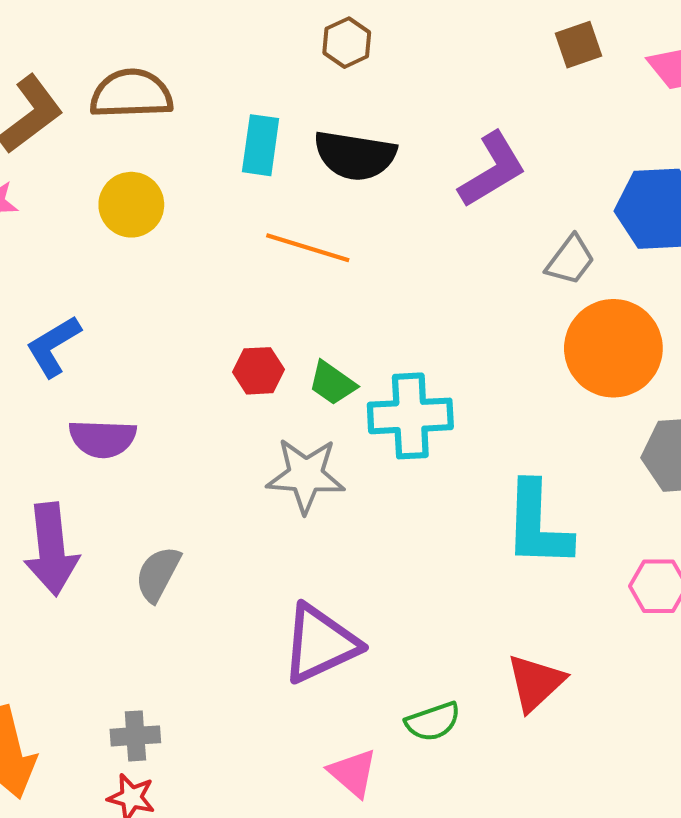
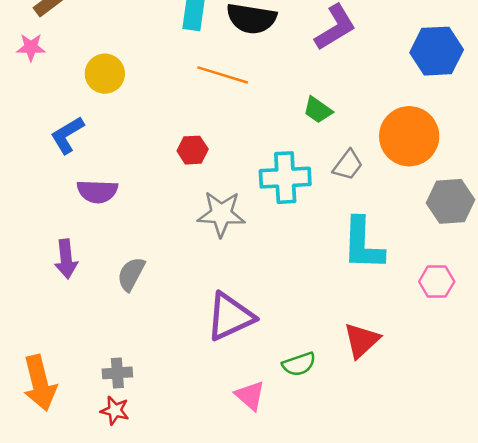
yellow circle: (131, 205) -> (105, 74), moved
gray trapezoid: (570, 260) -> (348, 165), moved
green trapezoid: (332, 383) -> (318, 110), moved
purple arrow: (51, 549) -> (66, 259), size x0.7

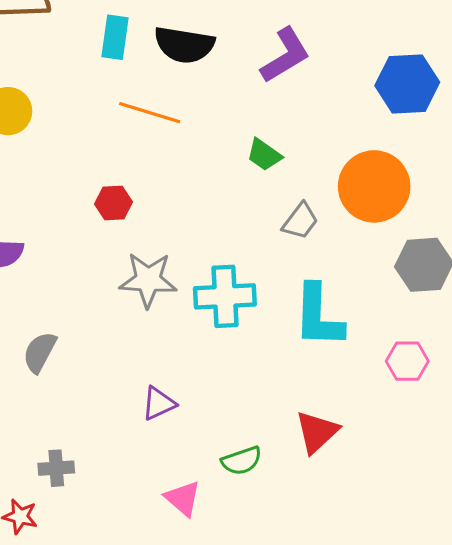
cyan cross: (285, 178) -> (225, 296), moved
purple triangle: (230, 317) -> (159, 403), size x0.6
gray cross: (117, 373) -> (56, 468), moved

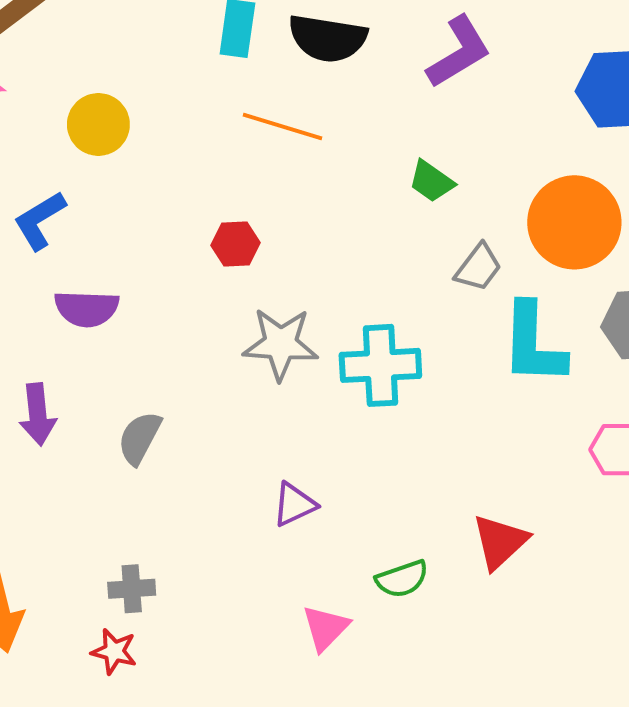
cyan L-shape: (318, 316) -> (533, 344), moved
gray cross: (56, 468) -> (132, 589), moved
pink triangle: (183, 498) -> (326, 628), turned 33

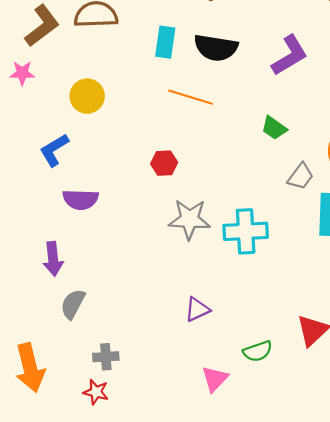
gray semicircle: (140, 438) -> (73, 304), moved

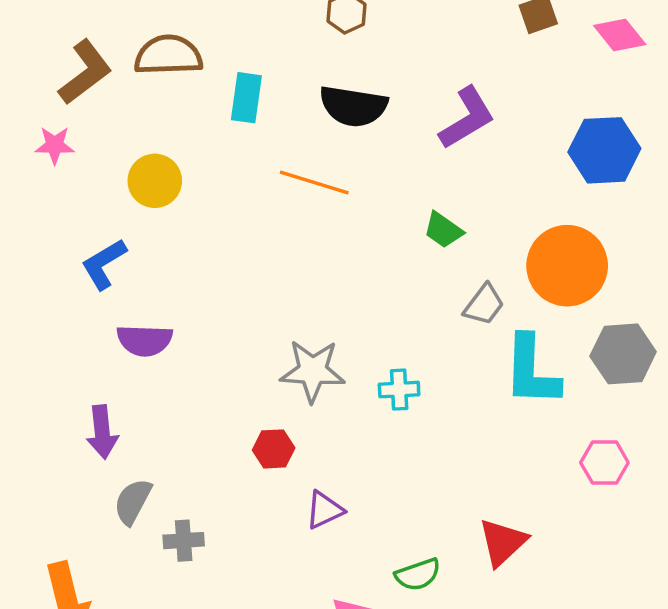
cyan rectangle: (165, 42) -> (246, 98), moved
red hexagon: (164, 163) -> (274, 449), moved
cyan cross: (246, 231) -> (399, 390), size x0.6
gray cross: (106, 357) -> (184, 541), moved

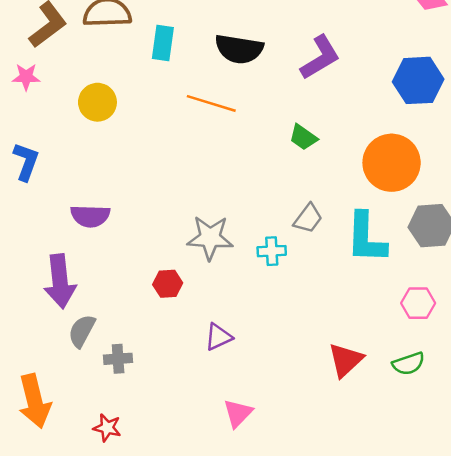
blue L-shape: (104, 264) -> (26, 162), moved, turned 141
gray trapezoid: (484, 305) -> (308, 218), moved
purple arrow: (102, 432) -> (60, 281), size x1.4
red hexagon: (274, 449) -> (168, 284), moved
green semicircle: (418, 575) -> (408, 364), moved

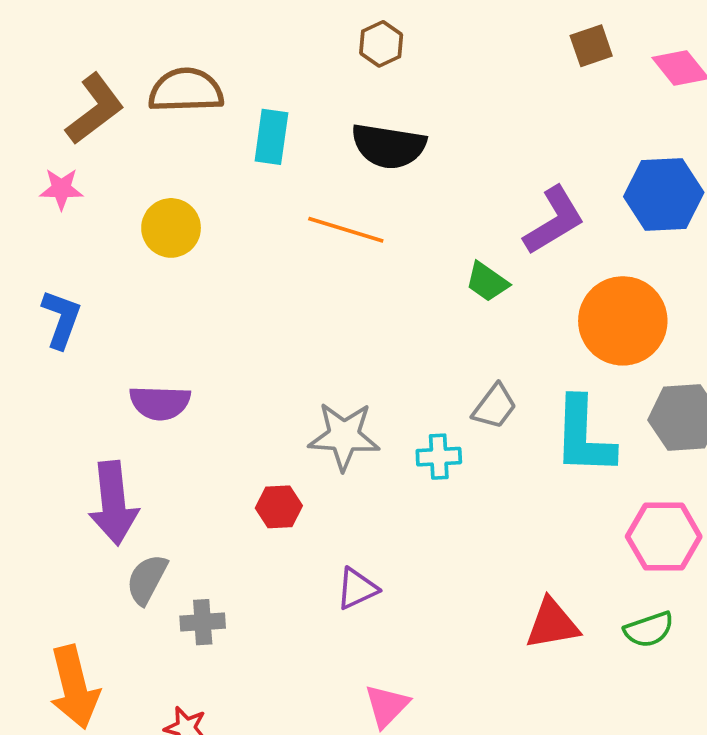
purple L-shape: (320, 57) -> (554, 220), moved
pink hexagon: (418, 303) -> (664, 537), size x1.4
red triangle: (346, 360) -> (552, 624), turned 33

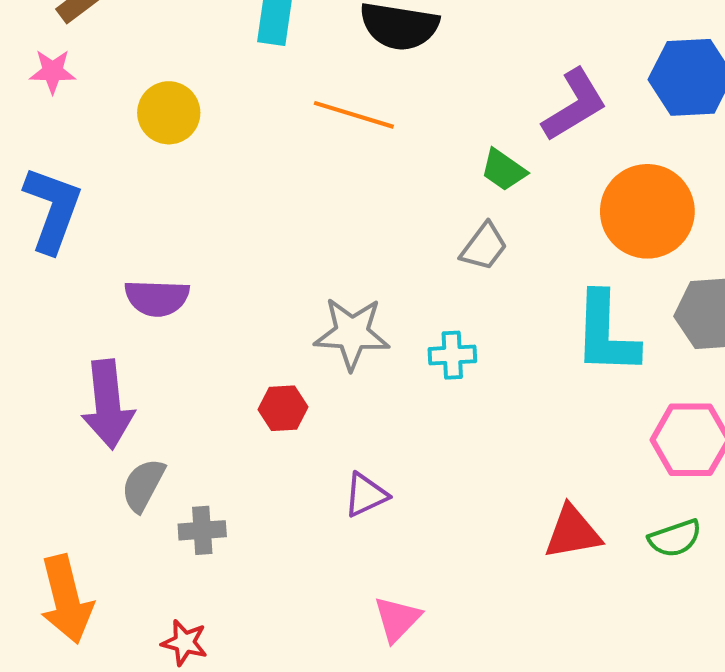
blue L-shape: (61, 319) -> (53, 209), size x1.4
gray trapezoid: (495, 406) -> (484, 247), moved

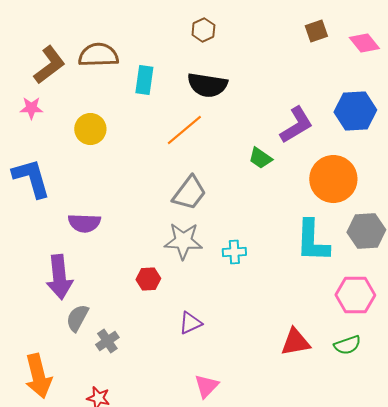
orange line: (354, 115) -> (184, 130), turned -57
blue L-shape: (53, 209) -> (31, 178), turned -36
gray trapezoid: (484, 247) -> (189, 193), moved, size x1.4
gray cross: (202, 530) -> (107, 341), turned -30

